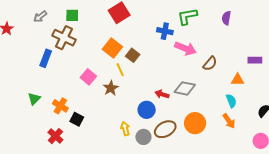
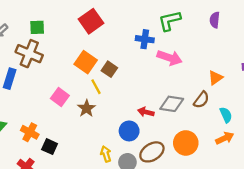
brown semicircle: (210, 64) -> (201, 100), moved
orange triangle: (238, 80) -> (215, 78), moved, turned -32
orange arrow: (229, 121) -> (225, 138), turned -77

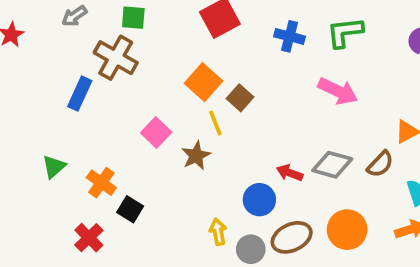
blue cross: (145, 39) -> (289, 36), moved

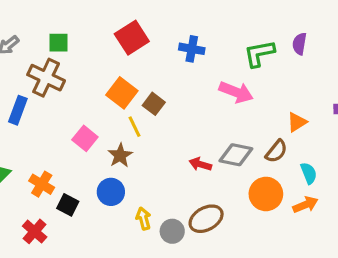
green L-shape: (345, 32) -> (259, 53), moved
blue circle: (259, 200) -> (111, 192), moved
orange circle: (347, 230) -> (266, 194), moved

